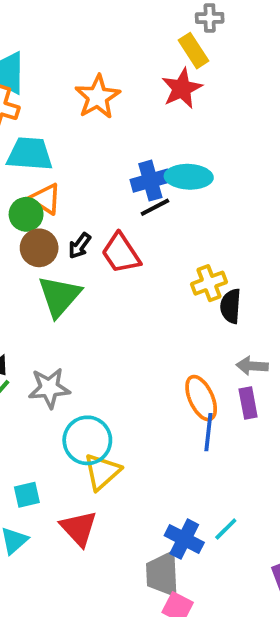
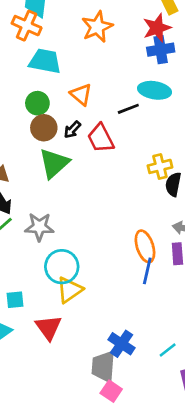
blue cross: (150, 181) -> (161, 50), moved
orange triangle: (46, 199) -> (81, 94), moved
cyan line: (226, 529) -> (168, 350), moved

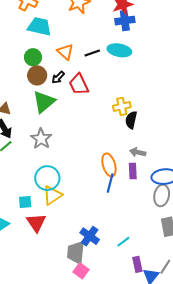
black line: (128, 109) -> (92, 53), moved
gray star: (39, 227) -> (41, 139), moved, turned 30
cyan square: (15, 300) -> (25, 202), moved

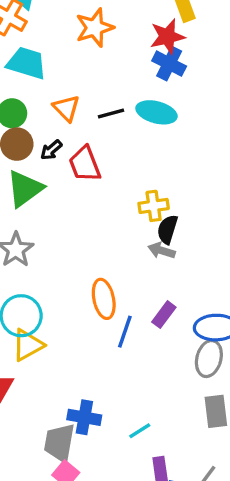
blue cross: (125, 21) -> (169, 64), turned 30
gray arrow: (138, 152) -> (162, 251), moved
orange ellipse: (109, 165) -> (104, 299), moved
purple rectangle: (133, 171) -> (164, 315), turned 35
blue cross: (90, 236) -> (84, 417), turned -30

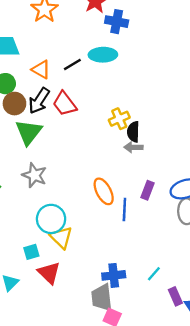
blue cross: (169, 64) -> (117, 22), moved
black arrow: (51, 150) -> (39, 101), size x1.6
yellow triangle: (28, 345) -> (61, 238), turned -30

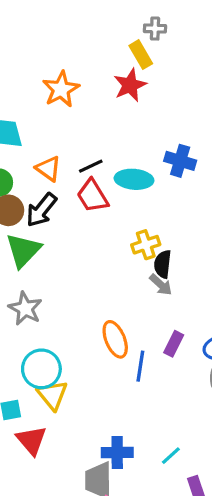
blue cross: (117, 22) -> (180, 161), moved
cyan ellipse: (103, 55) -> (134, 179), moved
red trapezoid: (64, 104) -> (93, 196), moved
gray arrow: (133, 147) -> (161, 285), turned -144

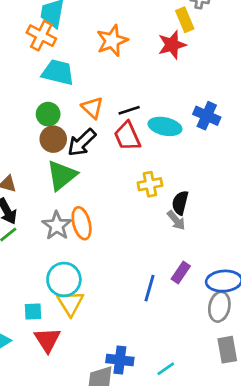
yellow cross: (146, 245) -> (150, 184), moved
orange ellipse: (115, 339) -> (82, 223), moved

